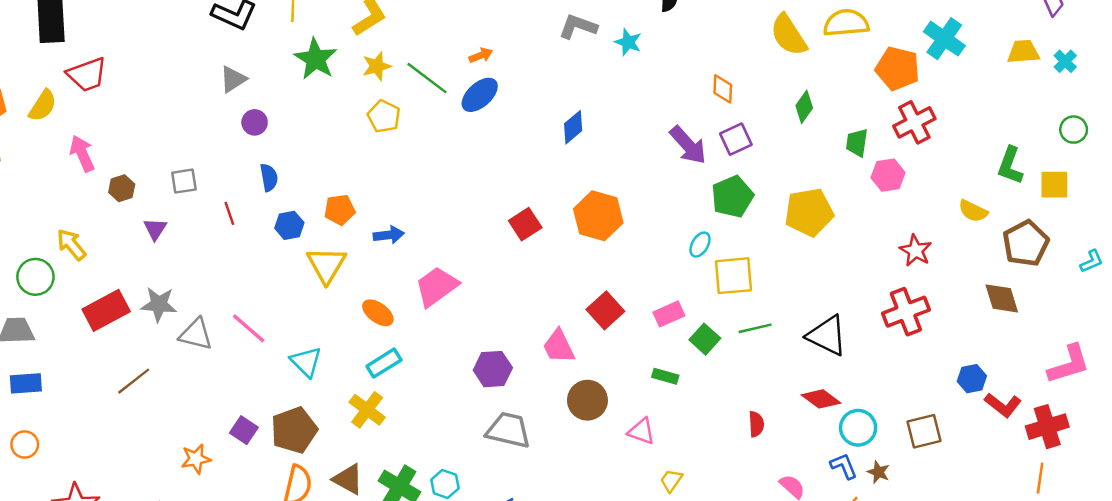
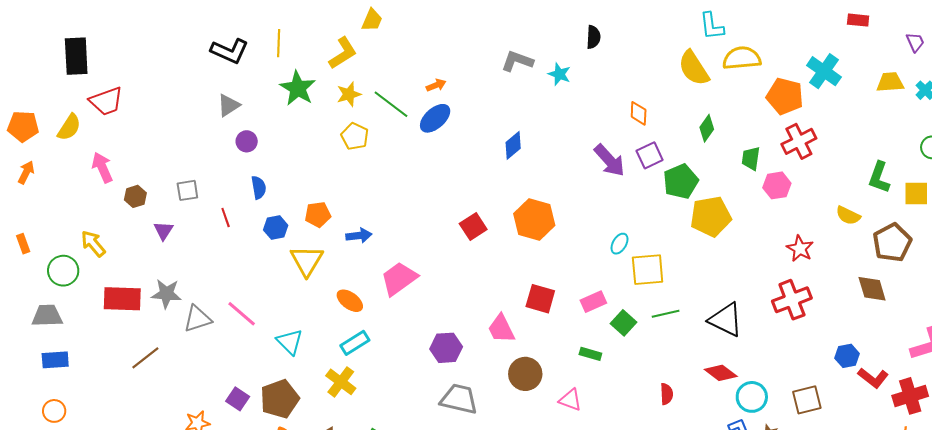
green pentagon: (732, 197) -> (681, 181), moved
red rectangle: (106, 310) -> (122, 299), turned 30
red square: (605, 310) -> (540, 299), turned -32
gray triangle: (196, 334) -> (197, 319), turned -32

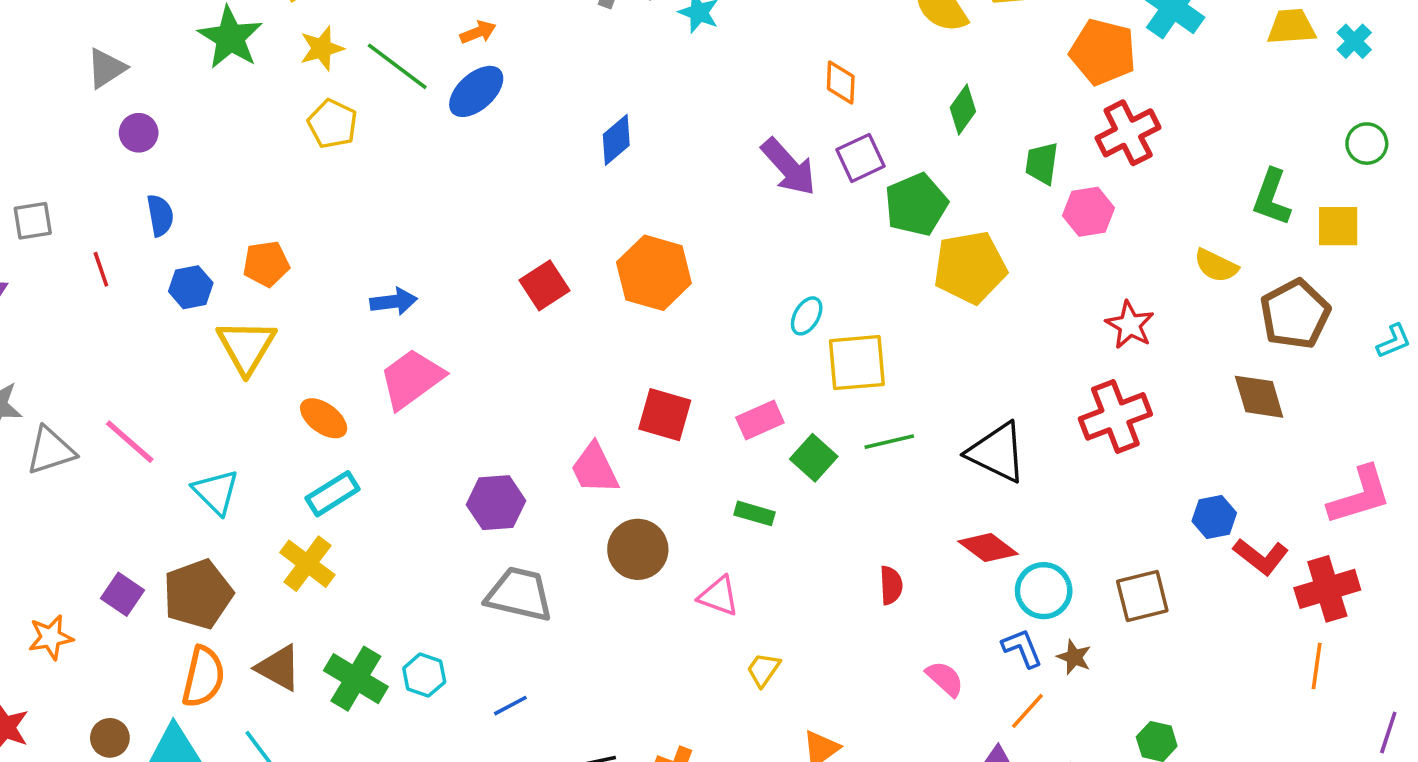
blue arrow: (359, 236) -> (394, 302), moved

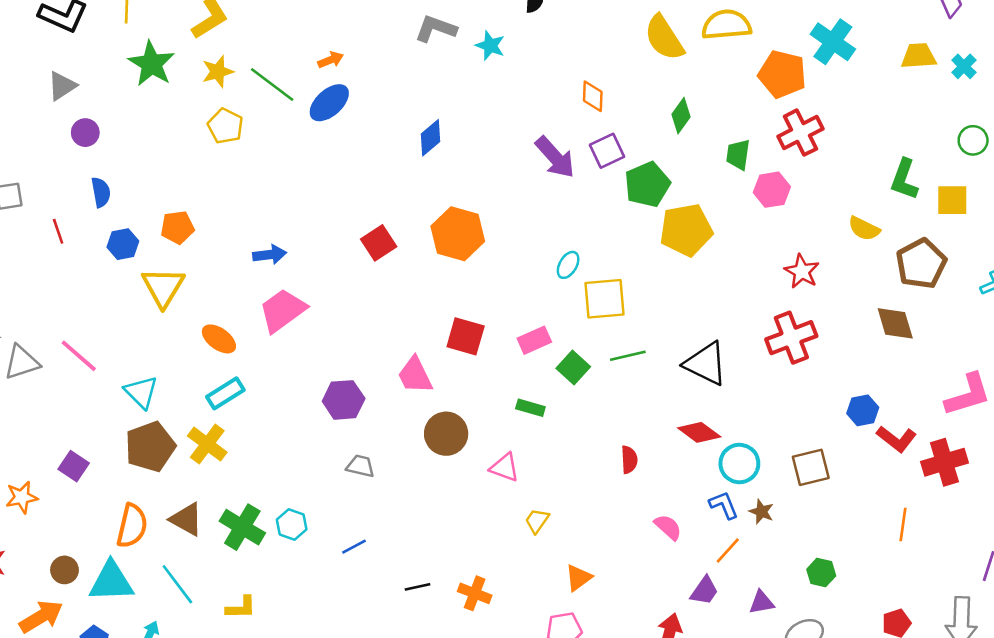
brown pentagon: (198, 594) -> (150, 447), moved
gray trapezoid: (519, 594) -> (360, 466), size x0.6
orange line: (1317, 666) -> (903, 525), moved

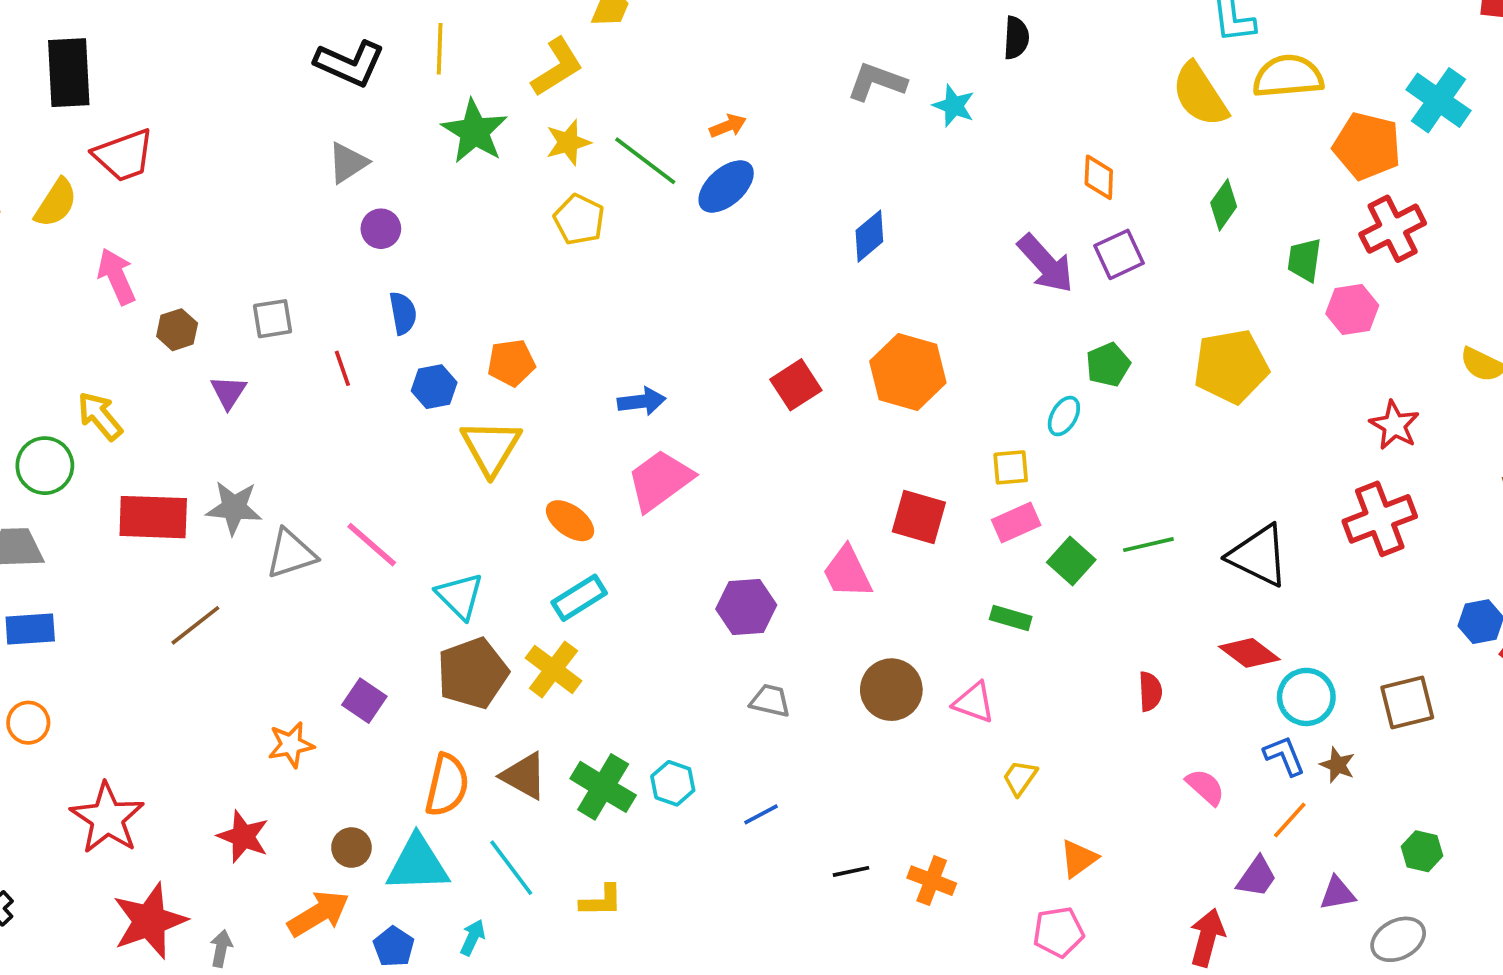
green pentagon: (647, 184) -> (1108, 365), moved, size x0.7
yellow square: (604, 299) -> (1011, 467), moved, size x0.6
brown circle: (446, 434) -> (891, 690), moved

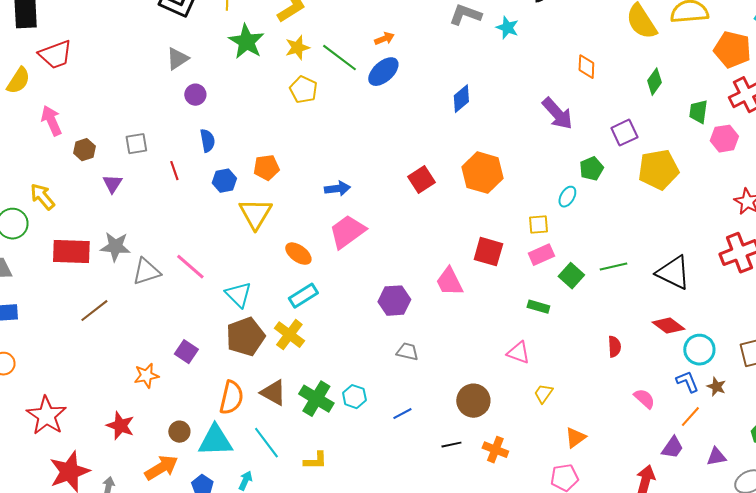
purple square: (1119, 254) -> (624, 133), moved
brown circle: (891, 690) -> (473, 401), moved

